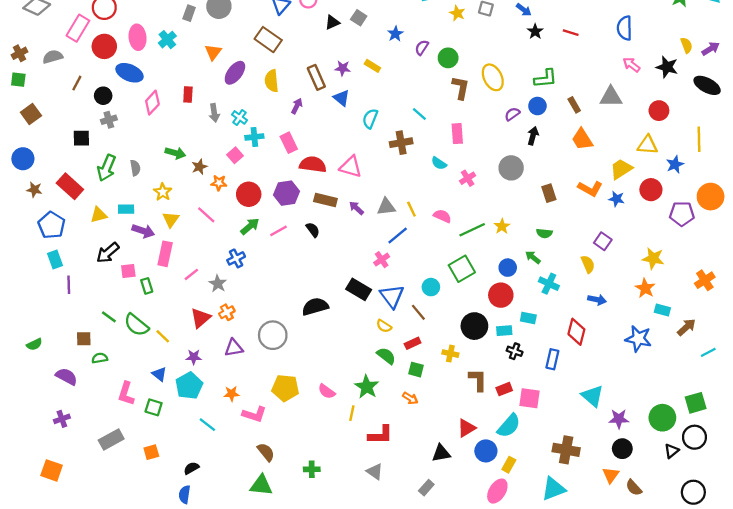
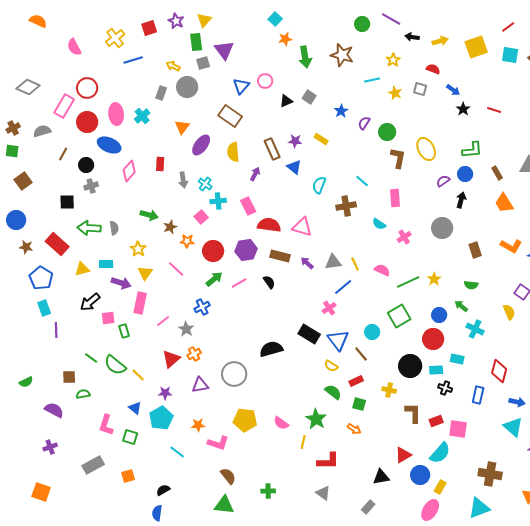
green arrow: (107, 168) -> (89, 228), turned 70
blue arrow: (597, 300) -> (517, 402), moved

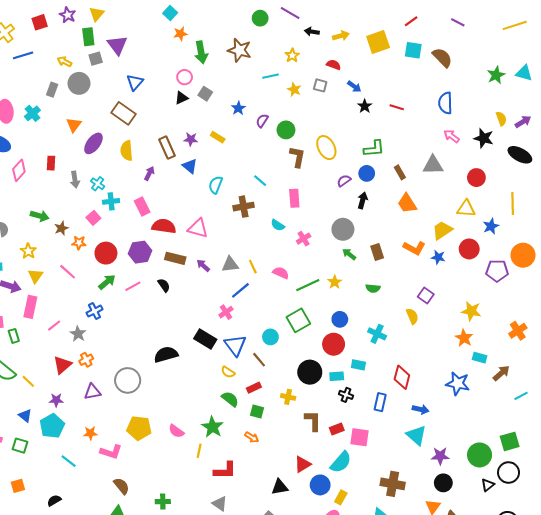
pink circle: (265, 81) -> (185, 77), moved
green arrow: (461, 306) -> (349, 254), moved

